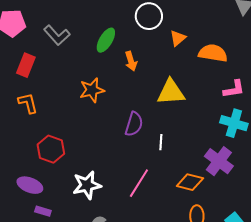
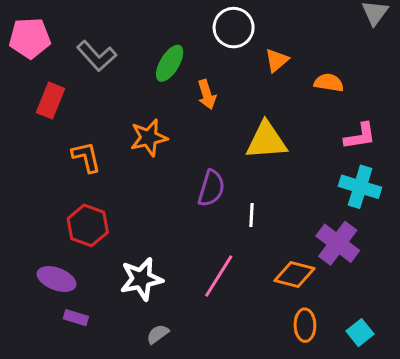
orange semicircle: (213, 53) -> (329, 83), size x0.7
orange L-shape: (28, 103) -> (86, 157), moved

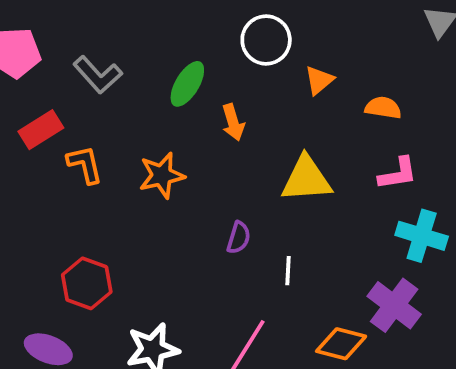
red rectangle: (51, 100) -> (41, 130), turned 36
pink L-shape: (360, 136) -> (398, 174), moved
orange L-shape: (86, 157) -> (85, 164), moved
purple semicircle: (211, 188) -> (239, 238), size x0.7

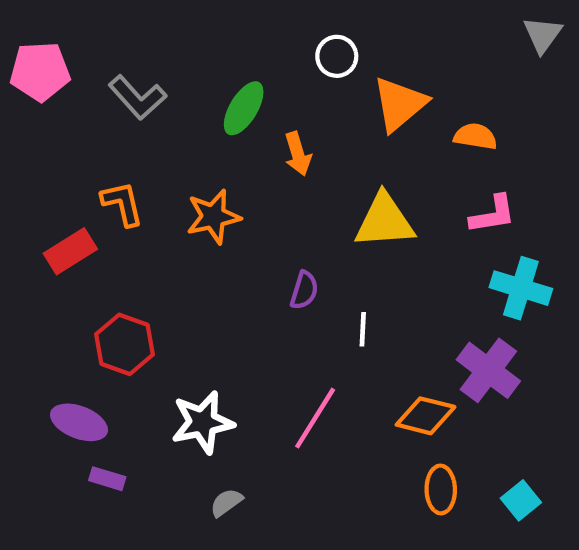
white circle: (266, 40) -> (337, 56), size x0.7
orange triangle: (319, 80) -> (400, 104), size x1.6
red rectangle: (41, 130) -> (70, 251), moved

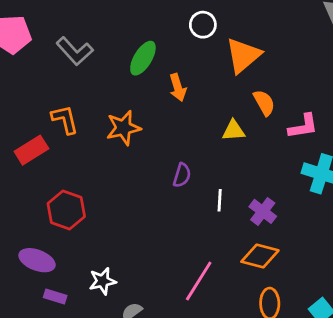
orange semicircle: (475, 136) -> (264, 103), moved, turned 52
yellow triangle: (384, 221) -> (233, 131), size x0.6
purple cross: (488, 370) -> (263, 211), moved, size x0.7
pink line: (315, 418) -> (199, 281), moved
white star: (202, 422) -> (103, 281), moved, size x0.7

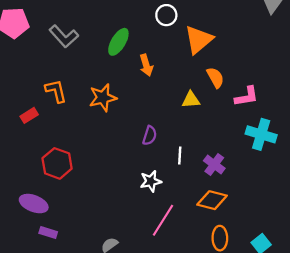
red rectangle: (31, 150) -> (29, 115), size x0.7
white star: (103, 281) -> (151, 181), moved

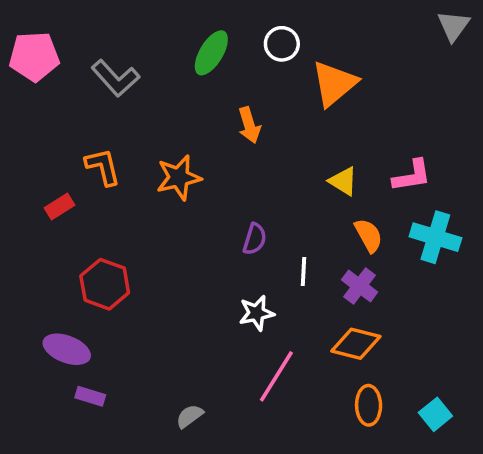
green ellipse: (118, 42) -> (211, 53), moved
orange semicircle: (215, 78) -> (369, 235), moved
yellow triangle: (191, 100) -> (343, 181), moved, turned 36

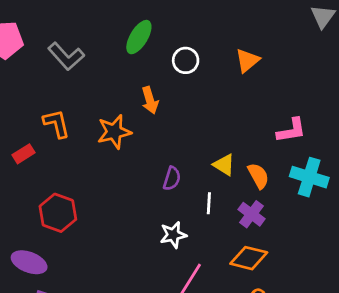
white circle: (282, 44) -> (186, 60), moved
orange triangle: (334, 84) -> (247, 60), moved, size x0.7
orange arrow: (249, 125) -> (150, 100), moved
yellow triangle: (343, 181) -> (224, 165), moved

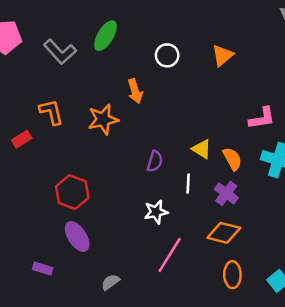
green ellipse: (139, 37) -> (105, 36), moved
red hexagon: (58, 213) -> (72, 192), moved
purple ellipse: (29, 262) -> (77, 236), moved, turned 36

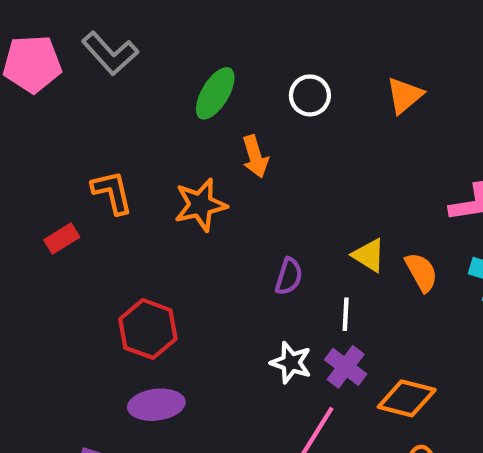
green ellipse: (105, 36) -> (215, 93), moved
gray L-shape: (60, 52) -> (110, 53), moved
purple cross: (226, 193) -> (346, 367), moved
white star: (156, 212) -> (291, 363), turned 30
purple ellipse: (77, 236) -> (156, 405), turned -64

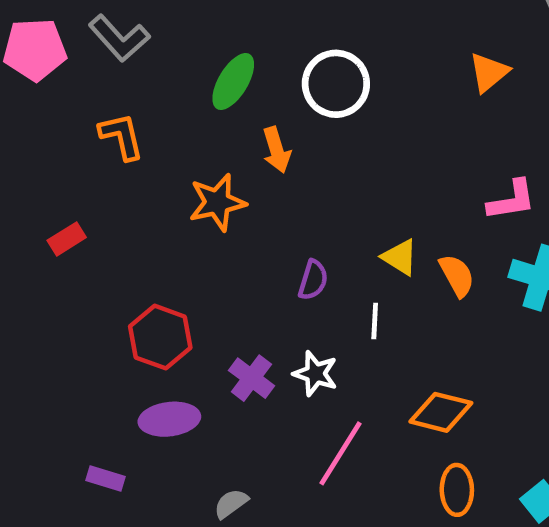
white circle: (310, 95) -> (336, 84), size x1.5
orange triangle: (405, 95) -> (489, 72), moved
orange L-shape: (112, 192) -> (121, 136), moved
purple cross: (346, 367) -> (252, 378), moved

